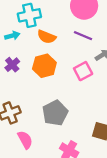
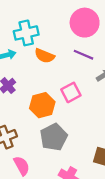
orange hexagon: (44, 66) -> (42, 105), moved
pink square: (83, 71) -> (71, 92), moved

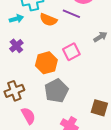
purple line: (83, 55) -> (71, 14), moved

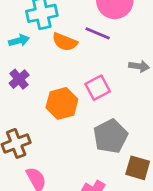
gray arrow: (100, 37) -> (139, 66), turned 40
gray pentagon: (56, 91) -> (111, 136), moved

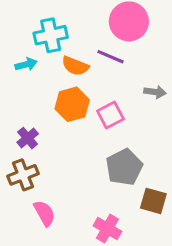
purple cross: (19, 79) -> (28, 138), moved
orange hexagon: (62, 103) -> (72, 104), moved

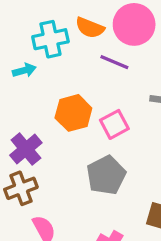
orange semicircle: (75, 66) -> (90, 28), moved
purple cross: (28, 138) -> (26, 149), size x1.4
gray pentagon: (124, 167) -> (106, 175), moved

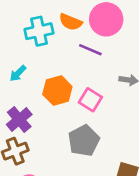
cyan arrow: (24, 70) -> (18, 73), moved, turned 150
pink square: (114, 124) -> (90, 100), turned -30

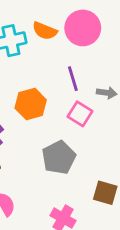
purple line: (90, 50) -> (73, 79), moved, turned 50
pink square: (90, 100) -> (80, 114), moved

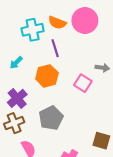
purple line: (73, 79) -> (55, 48), moved
gray pentagon: (59, 158) -> (51, 118), moved

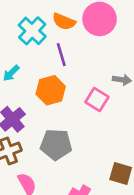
cyan cross: (33, 30) -> (32, 31), turned -35
gray pentagon: (51, 118) -> (56, 144), turned 30

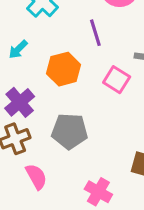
purple line: (61, 55) -> (95, 33), moved

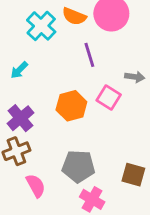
orange hexagon: (64, 69) -> (71, 106), moved
gray pentagon: (70, 131) -> (78, 166), moved

